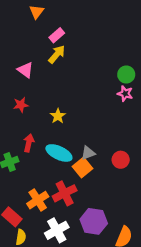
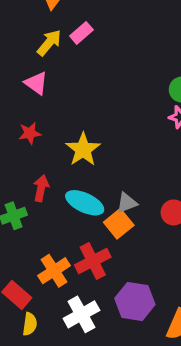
yellow arrow: (57, 54) -> (49, 43), moved
yellow star: (58, 116) -> (83, 149), size x1.5

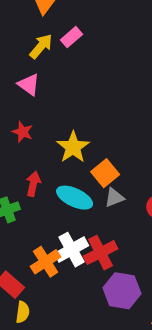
red star: (30, 133) -> (23, 132), turned 30
orange square: (119, 224) -> (105, 173), moved
red cross: (93, 261) -> (101, 253), moved
white cross: (81, 314) -> (72, 250), moved

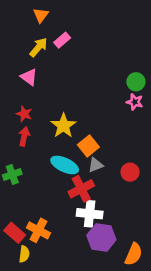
red arrow: (33, 184) -> (24, 136), moved
white cross: (72, 250) -> (90, 214), moved, turned 35
red cross: (101, 253) -> (81, 189), moved
orange cross: (46, 262) -> (38, 230), moved, turned -30

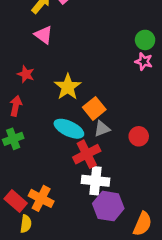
pink triangle: (29, 77) -> (44, 35), moved
red arrow: (24, 136) -> (16, 106), moved

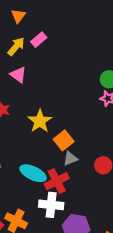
cyan ellipse: (69, 129) -> (33, 173), moved
white cross: (96, 181) -> (51, 205), moved

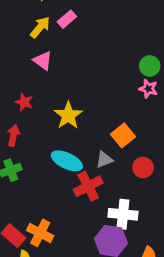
orange square: (64, 140) -> (123, 135), moved
cyan ellipse: (33, 173) -> (67, 161), moved
white cross: (51, 205) -> (123, 214), moved

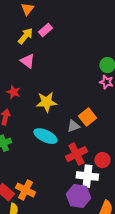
yellow star: (68, 115) -> (46, 102), turned 30
gray triangle: (104, 159) -> (73, 126), moved
red circle: (143, 168) -> (102, 160), moved
red cross: (88, 186) -> (76, 154), moved

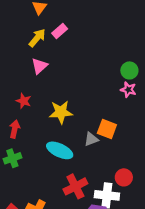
pink triangle: (27, 61) -> (39, 66), turned 42
orange square: (87, 117) -> (107, 129), turned -30
red cross: (76, 154) -> (75, 186), moved

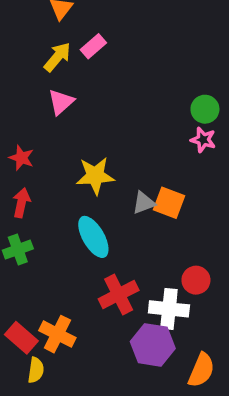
red star: (24, 101) -> (21, 158), moved
gray triangle: (91, 139) -> (144, 203), moved
cyan ellipse: (60, 150) -> (93, 237), turned 35

